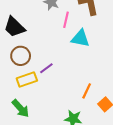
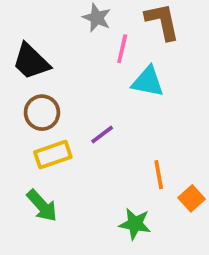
purple line: (46, 68) -> (102, 134), moved
orange line: (87, 91) -> (159, 175), turned -35

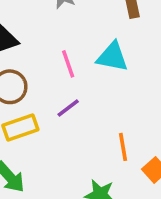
pink line: (122, 49) -> (68, 64), moved, turned -32

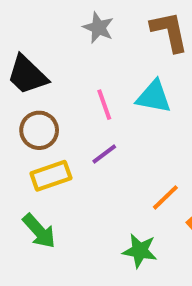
orange line: (123, 147) -> (165, 197), turned 56

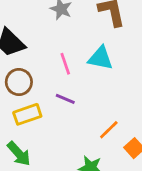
purple line: (104, 154) -> (65, 99), turned 60

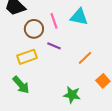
brown circle: (19, 82) -> (34, 29), moved
orange line: (109, 130) -> (85, 58), moved

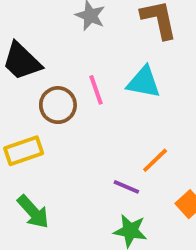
purple line: (54, 46) -> (126, 187), moved
yellow rectangle: (27, 57) -> (24, 151), moved

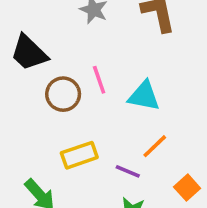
cyan triangle: (144, 82) -> (144, 96), moved
yellow rectangle: (24, 151) -> (79, 155), moved

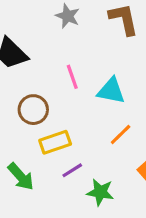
brown circle: (63, 94) -> (33, 110), moved
purple line: (128, 171) -> (72, 170), moved, turned -55

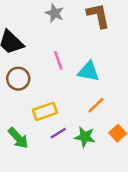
brown circle: (33, 110) -> (18, 79), moved
green star: (100, 192) -> (85, 137), moved

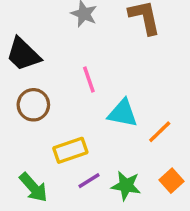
cyan triangle: (89, 71) -> (123, 113), moved
orange line: (96, 105) -> (160, 132), moved

